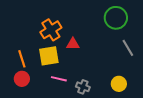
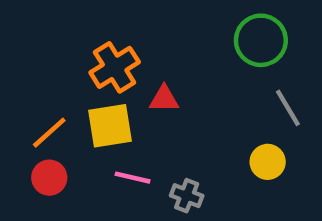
orange line: (22, 59) -> (49, 133), turned 66
yellow circle: (119, 84) -> (268, 162), moved

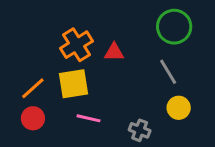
red triangle: (164, 99) -> (114, 52), moved
gray line: (288, 108) -> (168, 72), moved
gray cross: (187, 196) -> (140, 130), moved

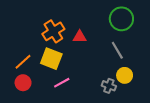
yellow square: (73, 84) -> (51, 59), turned 30
pink line: (89, 118) -> (62, 83), turned -42
gray cross: (140, 130) -> (109, 86), moved

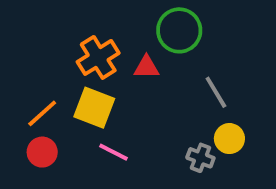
green circle: (121, 19) -> (179, 30), moved
pink line: (62, 83) -> (114, 152), turned 56

